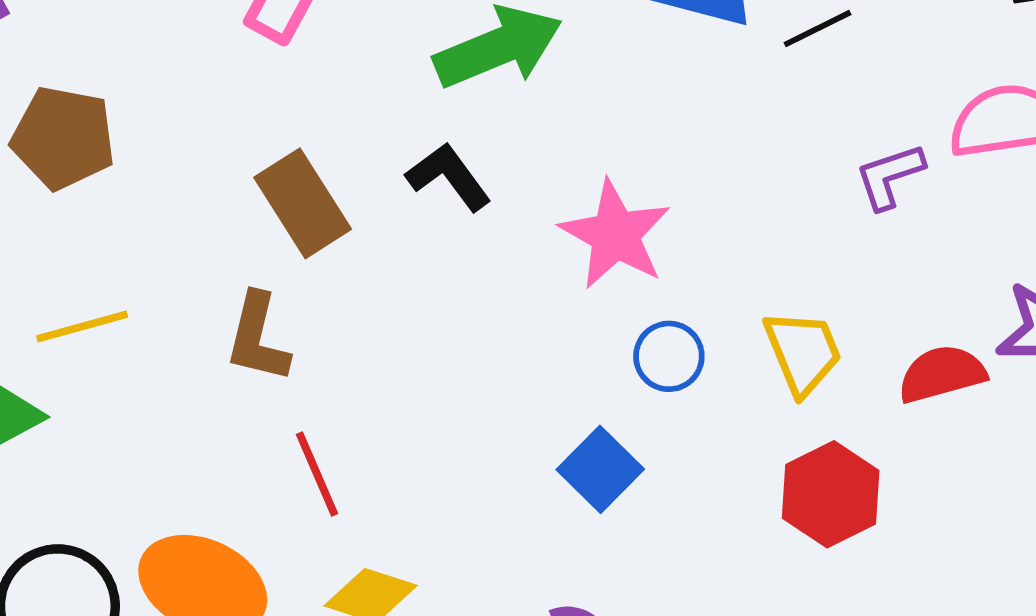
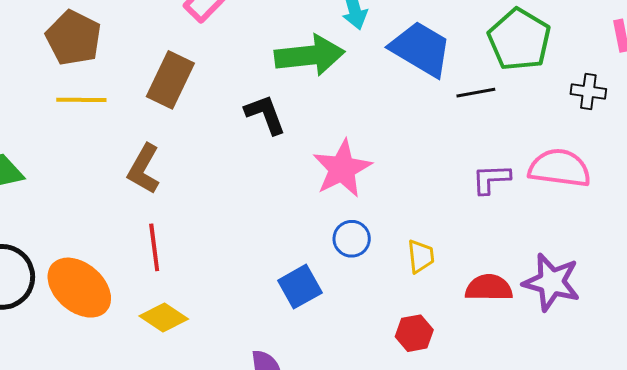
brown rectangle: (303, 203) -> (170, 80), moved, turned 42
yellow line: (82, 327) -> (81, 100), moved
yellow trapezoid: (803, 352) -> (421, 256), size x0.7
red hexagon: (831, 494) -> (414, 333), size x0.7

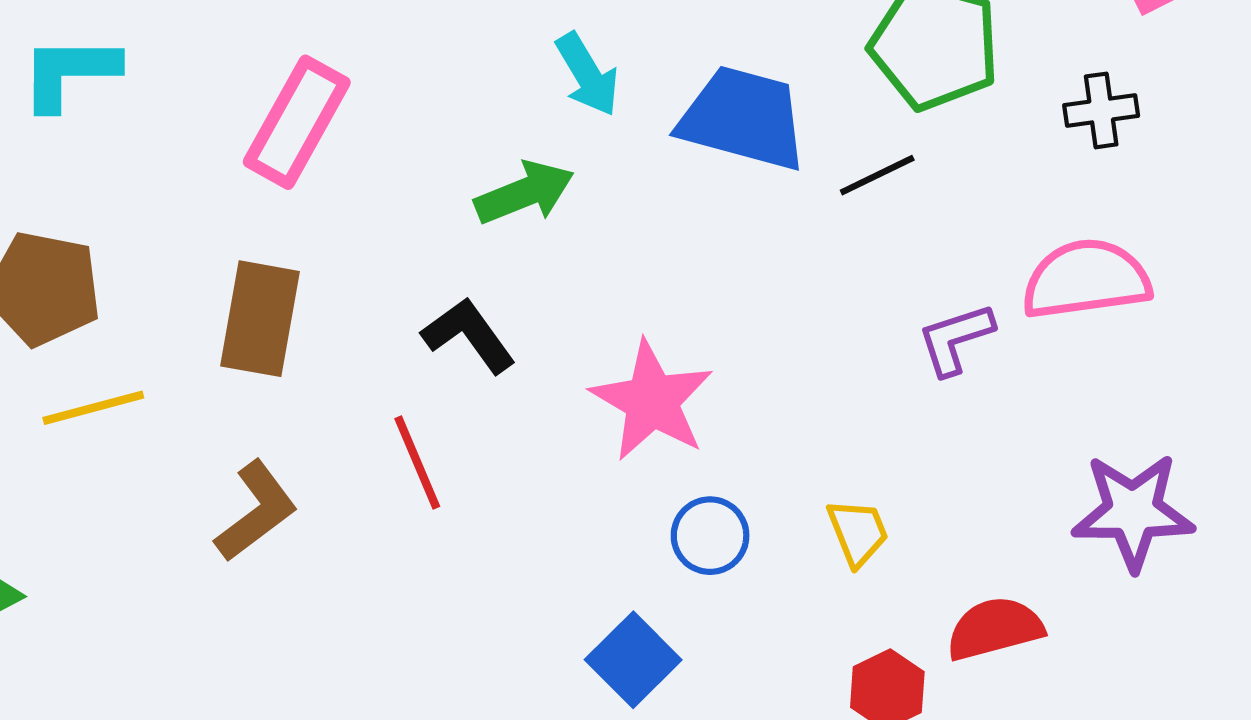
green arrow: (310, 55) -> (524, 193), size x0.7
brown L-shape: (144, 169) -> (256, 511), turned -141
red line: (154, 247) -> (417, 463), moved
red semicircle: (489, 288) -> (995, 629), moved

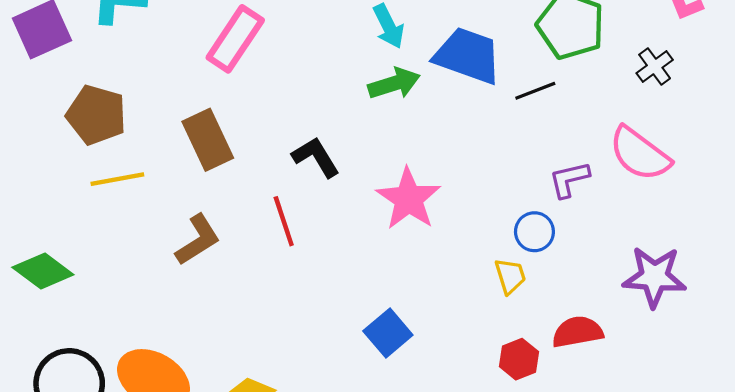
black cross: (1101, 110) -> (655, 67), turned -33
green arrow: (524, 193) -> (394, 83), moved
pink semicircle: (1086, 279) -> (640, 154), turned -140
brown rectangle: (260, 319) -> (208, 140), turned -40
blue circle: (710, 536) -> (534, 232), moved

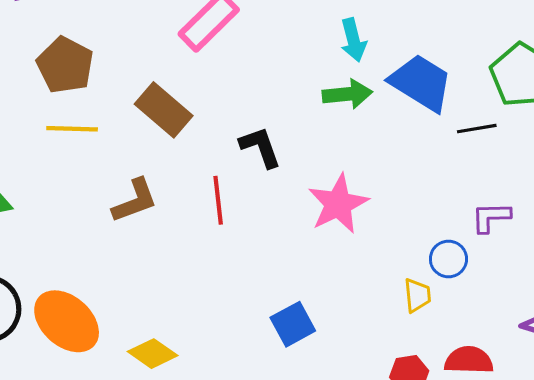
brown rectangle: (208, 140) -> (164, 110), turned -36

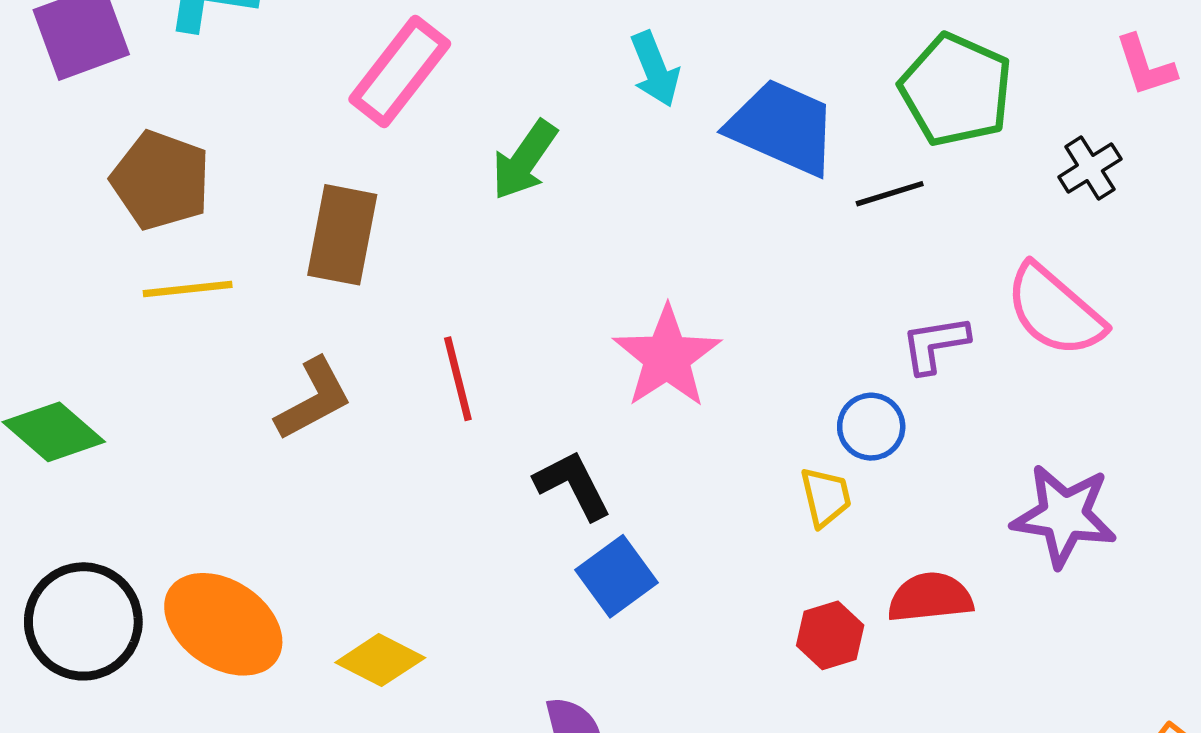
green arrow: (347, 94) -> (524, 160), moved, turned 138
brown rectangle: (164, 110) -> (342, 235), turned 68
black L-shape: (260, 147) -> (573, 485), moved

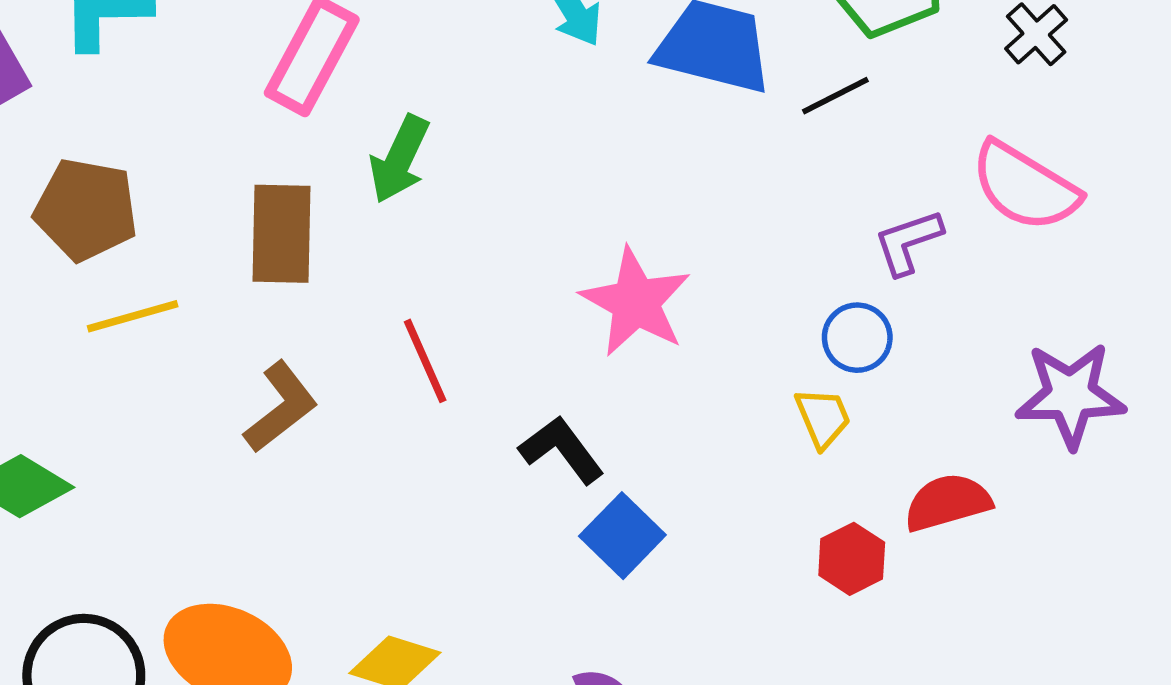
green arrow: (524, 160) -> (399, 159), moved

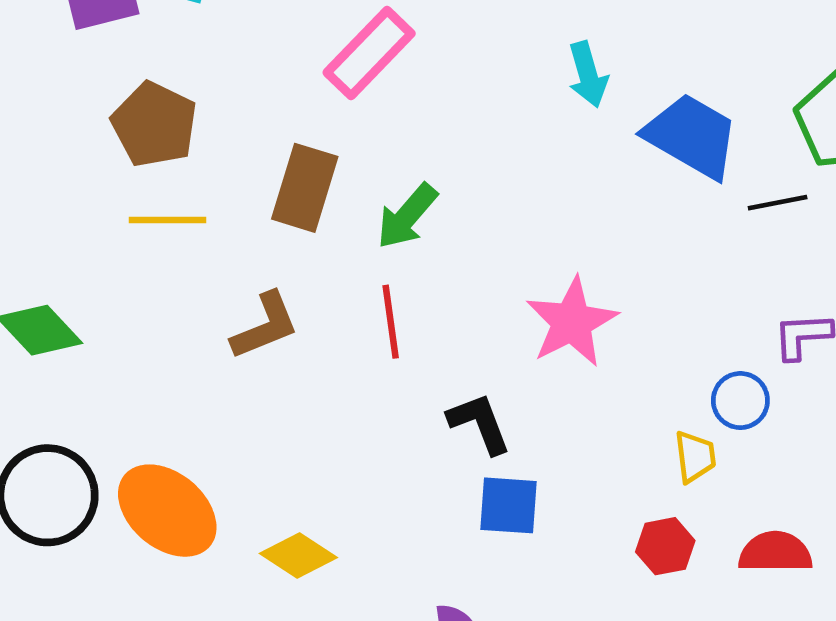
green arrow: (399, 159) -> (407, 216), moved
blue square: (622, 536) -> (509, 505), turned 34
red hexagon: (852, 559) -> (665, 546), moved

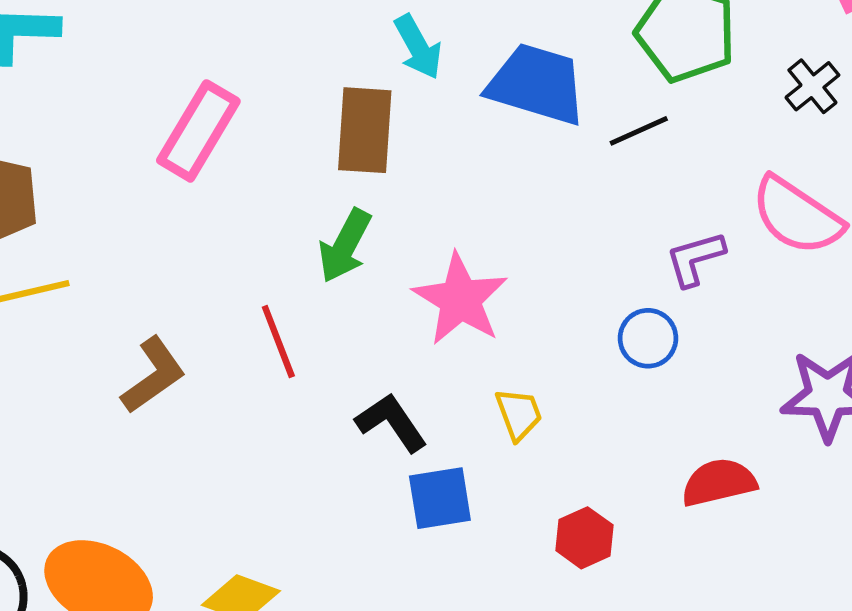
pink rectangle: (369, 53) -> (198, 131), moved
brown rectangle: (305, 188) -> (365, 130), moved
green arrow: (407, 216) -> (345, 246), moved
yellow trapezoid: (695, 457) -> (519, 414), moved
red hexagon: (665, 546) -> (584, 538), moved

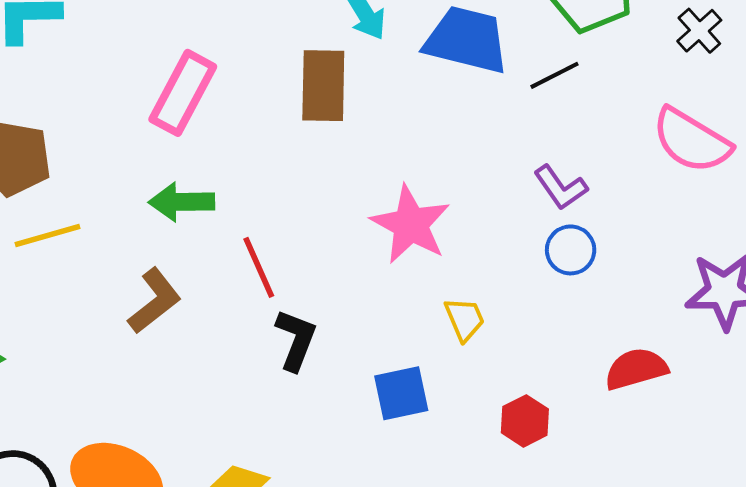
green arrow: (345, 246) -> (182, 202), moved, turned 64
purple L-shape: (695, 259) -> (561, 187), moved, turned -106
black L-shape: (391, 422) -> (296, 340), moved, turned 58

